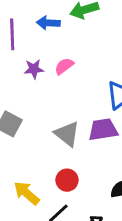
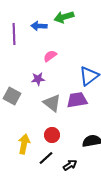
purple star: (34, 69) -> (38, 79), moved
yellow arrow: (27, 193) -> (24, 144), turned 60

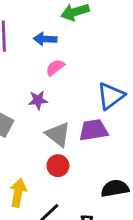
blue arrow: (39, 26) -> (45, 39), moved
red circle: (52, 135) -> (58, 166), moved

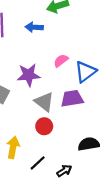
pink semicircle: (55, 67) -> (61, 61), moved
purple star: (38, 100) -> (29, 75), size x1.5

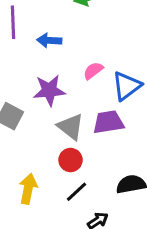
blue arrow: (34, 27) -> (49, 40), moved
black line: (38, 163) -> (77, 192), moved

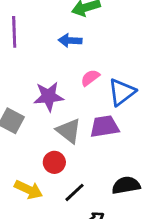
blue arrow: (49, 40) -> (70, 40), moved
red circle: (71, 160) -> (54, 162), moved
yellow arrow: (28, 189) -> (29, 190), turned 104

